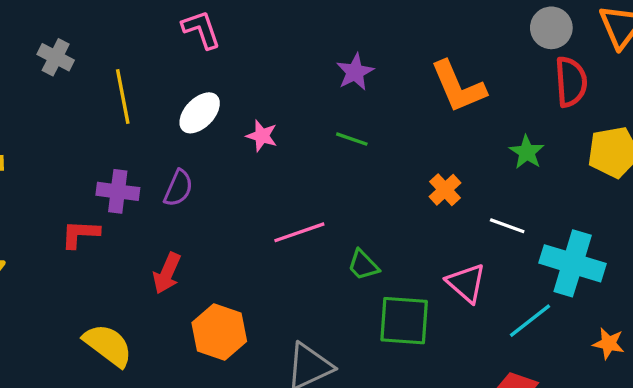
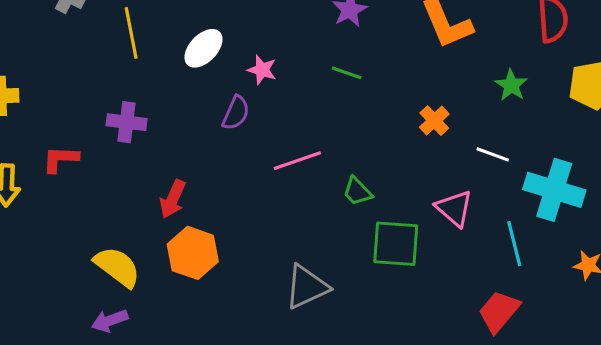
purple semicircle: (178, 188) -> (236, 113), moved
red L-shape: (80, 234) -> (60, 159), moved
cyan line: (530, 321) -> (514, 244), turned -66
orange hexagon: (219, 332) -> (193, 253), moved

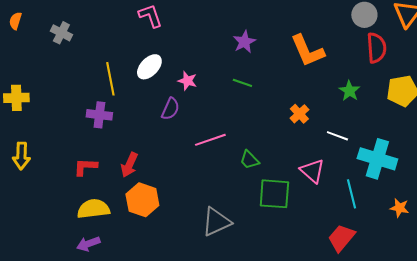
yellow line: (131, 33) -> (110, 79), moved
red L-shape: (60, 159) -> (85, 167), moved
yellow semicircle: (117, 267) -> (93, 209), turned -44

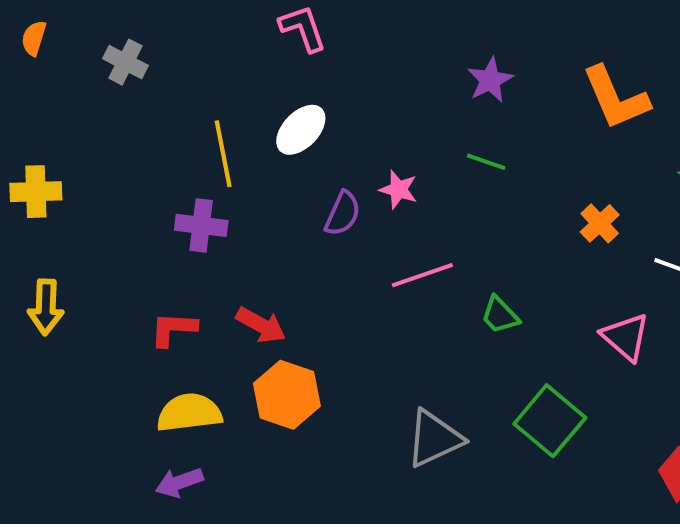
pink star: (187, 81) -> (398, 190), moved
red arrow: (129, 165) -> (261, 325), turned -85
green square: (274, 194) -> (550, 421), moved, turned 36

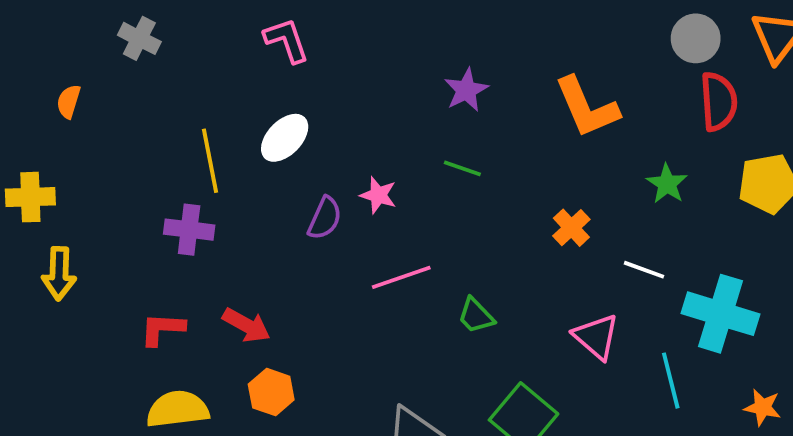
orange semicircle: (34, 38) -> (69, 101), moved
gray cross: (125, 62) -> (139, 38), moved
yellow arrow: (46, 307) -> (59, 274), moved
orange hexagon: (287, 395) -> (271, 392), size x0.7

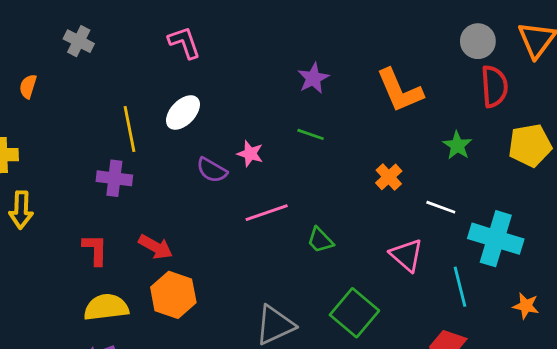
purple semicircle: (325, 218) -> (212, 170), turned 96
red L-shape: (162, 329) -> (95, 250), turned 88
orange hexagon: (271, 392) -> (173, 295), size x1.4

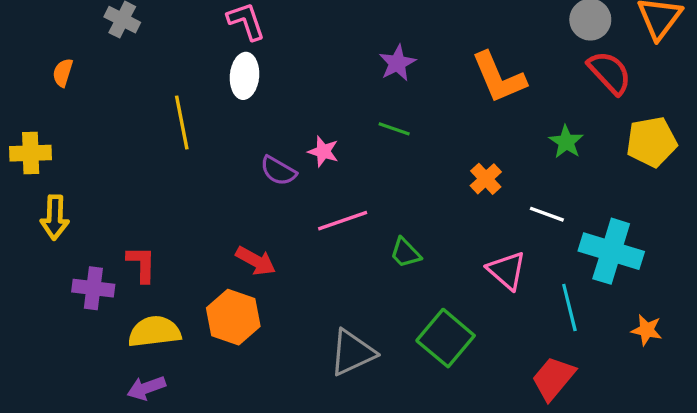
red semicircle: (494, 86) -> (610, 73), turned -39
white ellipse: (183, 112) -> (244, 76), moved, turned -39
purple cross: (114, 178) -> (93, 288), moved
red arrow: (156, 247) -> (256, 261), moved

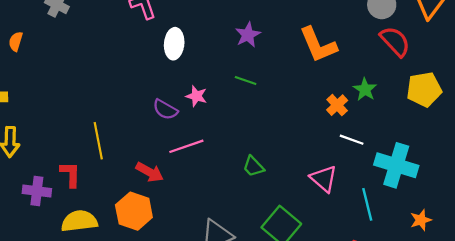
white ellipse: (244, 76) -> (174, 44), moved
yellow line: (182, 123) -> (98, 141), moved
orange cross: (486, 179) -> (337, 105), moved
pink line: (343, 221) -> (186, 146), moved
orange star: (647, 330) -> (421, 220), turned -30

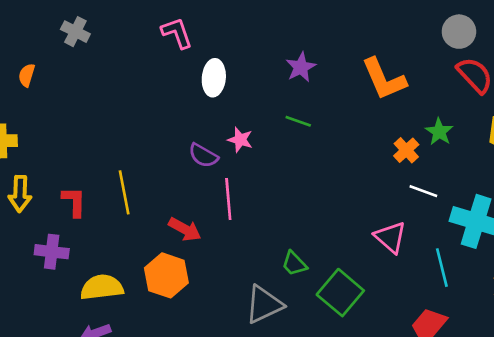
pink line: (186, 146) -> (228, 199), turned -76
green trapezoid: (253, 166) -> (294, 264), moved
red L-shape: (70, 174) -> (74, 202), moved

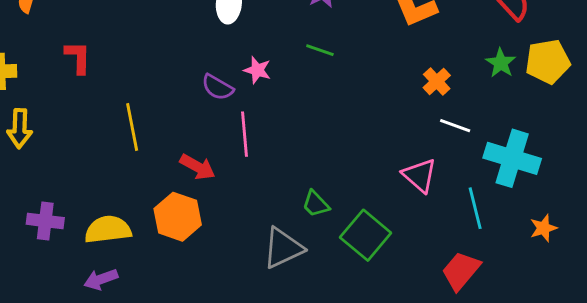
green star: (439, 132) -> (501, 63), moved
red L-shape: (74, 202) -> (78, 57), moved
purple cross: (52, 252) -> (45, 221), moved

